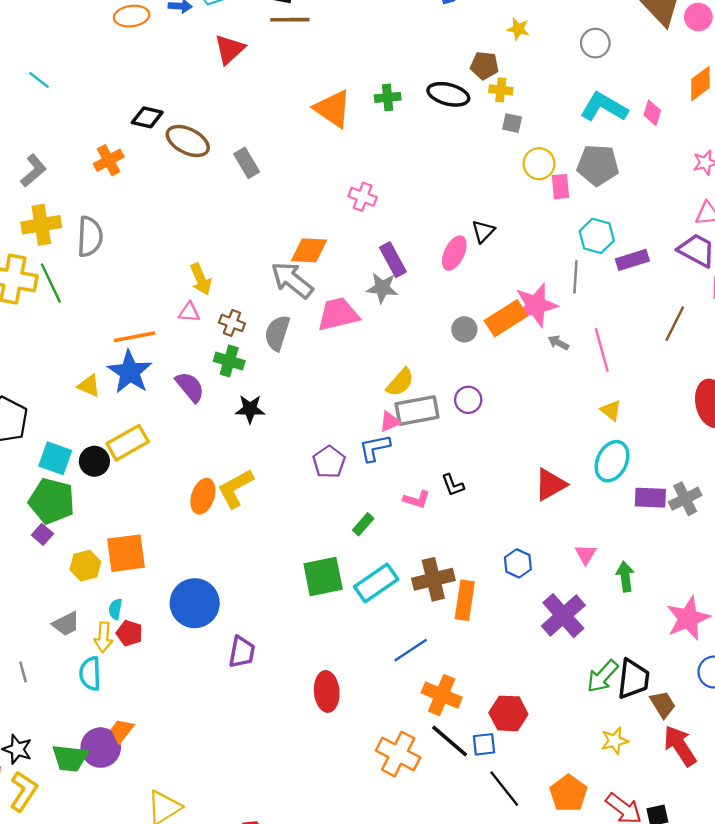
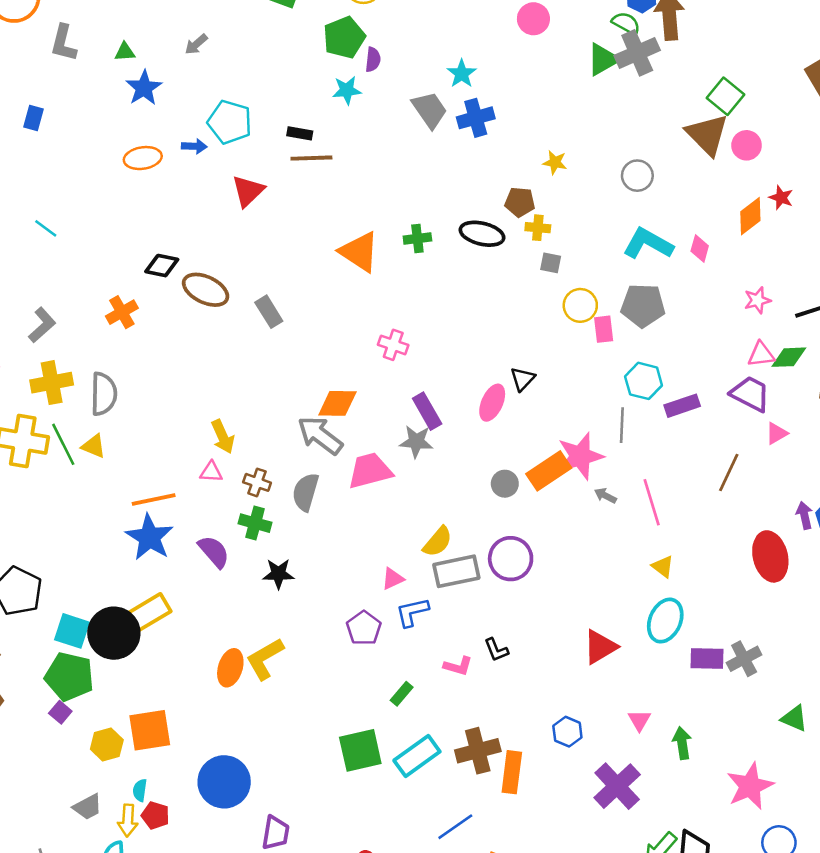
yellow triangle: (89, 386) -> (94, 446), moved
purple circle: (468, 400) -> (511, 559), size x1.5
pink triangle: (390, 422) -> (393, 579), moved
black circle: (94, 461) -> (114, 633), size x1.6

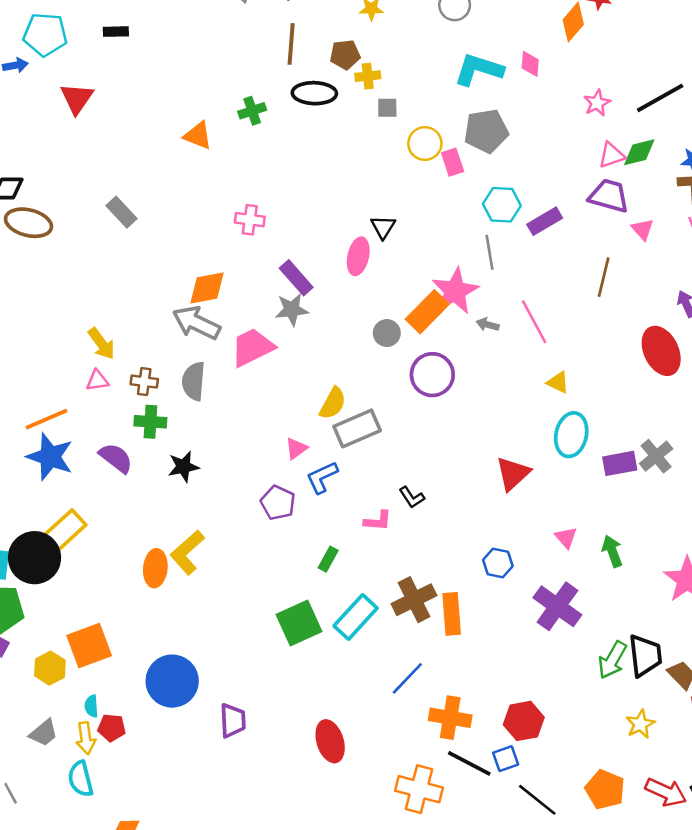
brown line: (311, 158) -> (291, 44), moved, turned -72
orange triangle: (359, 252) -> (198, 135), size x0.7
brown ellipse: (206, 290) -> (29, 223), moved
pink triangle: (777, 433) -> (643, 229), turned -30
purple circle: (511, 559) -> (432, 375), moved

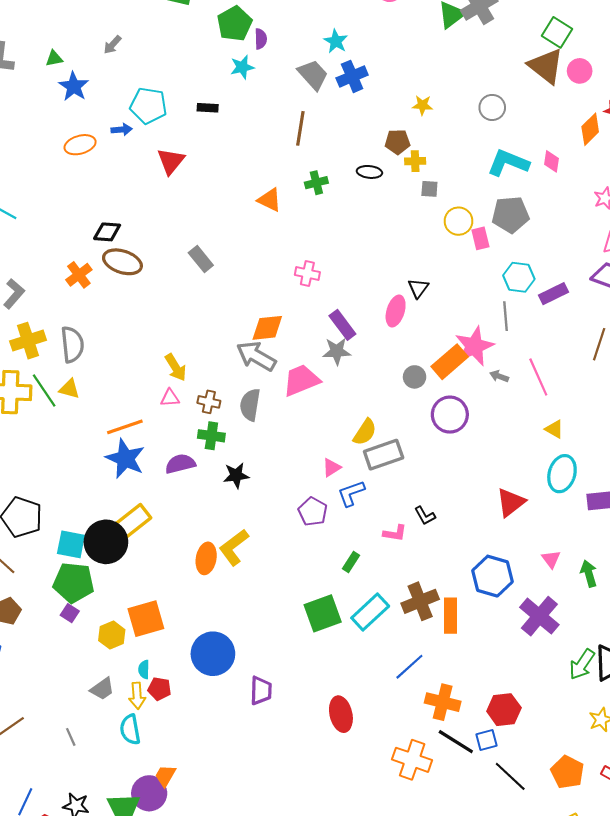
brown line: (291, 44) -> (300, 128), moved
black ellipse: (314, 93) -> (369, 172), size x0.7
purple semicircle: (116, 458) -> (180, 464), turned -56
blue hexagon: (498, 563) -> (493, 576), size x1.6

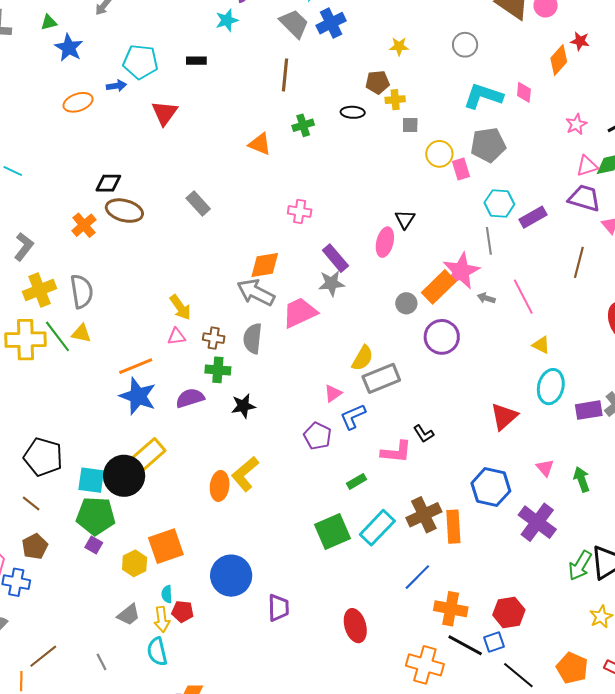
pink L-shape: (395, 533) -> (396, 452), size x1.4
green rectangle: (351, 562) -> (356, 481), turned 30

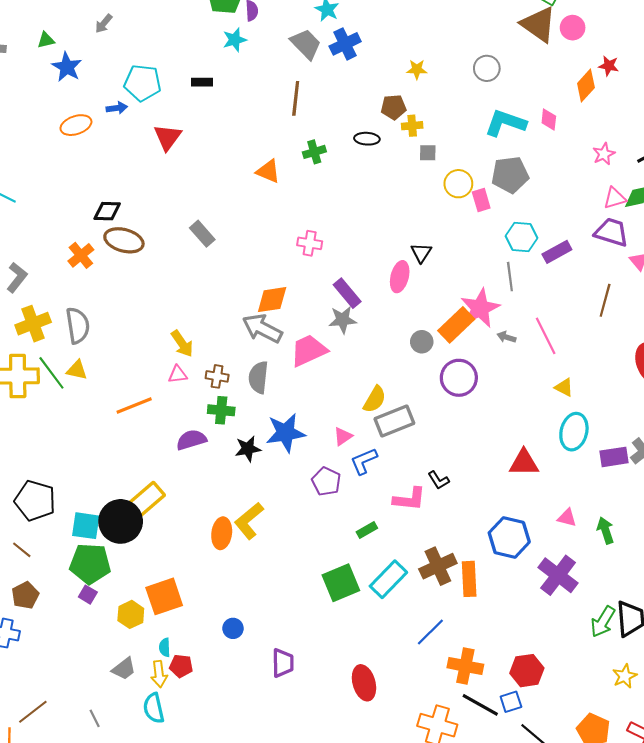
blue star: (138, 396) -> (286, 433), moved, turned -30
red triangle: (504, 416) -> (524, 463), turned 40
pink triangle: (545, 468) -> (567, 518), turned -36
blue circle: (231, 576) -> (233, 628), size x0.5

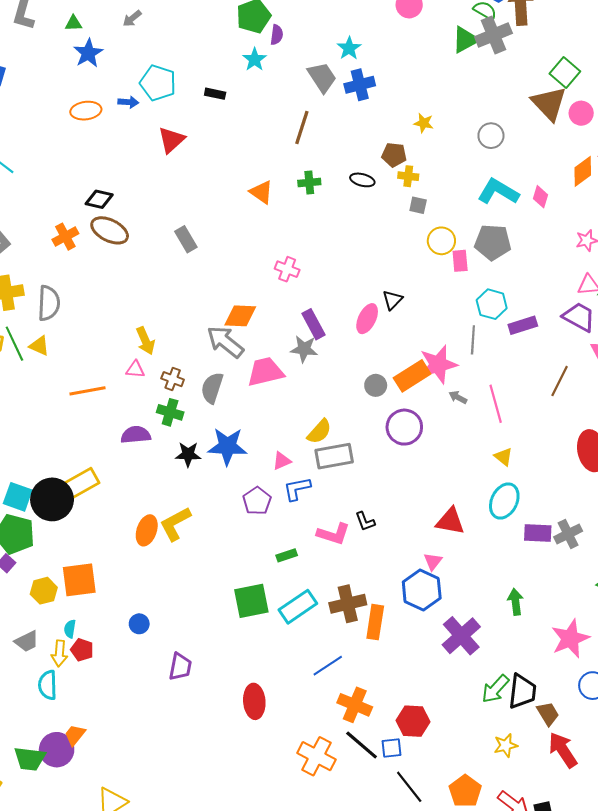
cyan star: (235, 40) -> (255, 59), turned -30
pink triangle: (567, 518) -> (433, 561), moved, turned 42

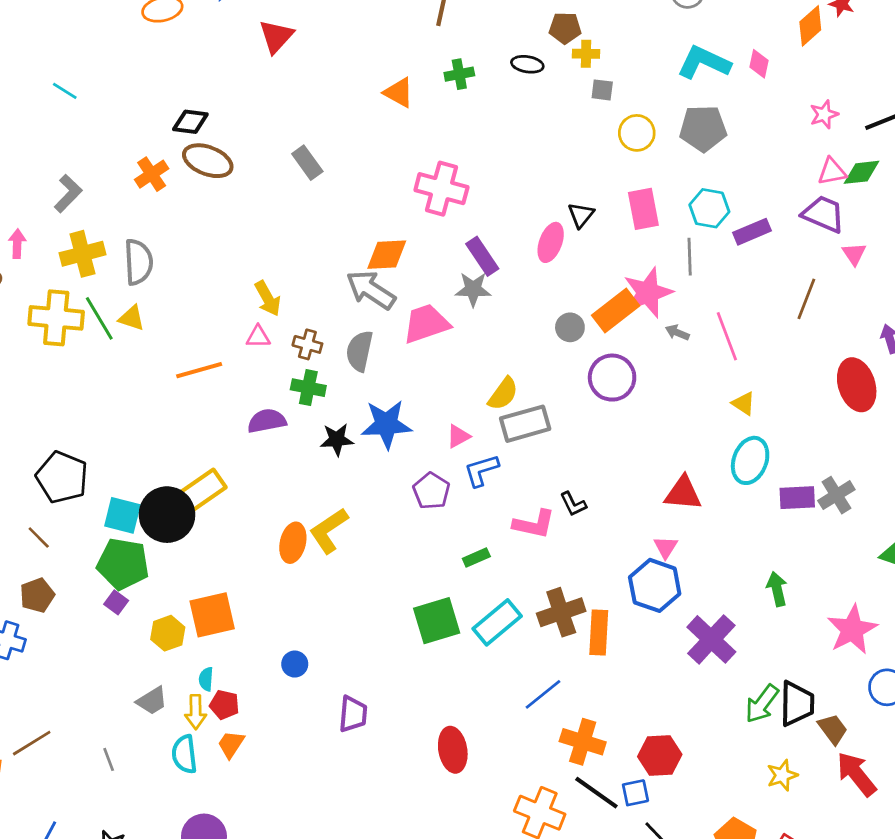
pink rectangle: (460, 261) -> (643, 209), moved, size x1.4
pink cross: (287, 269) -> (441, 189), size x1.6
orange trapezoid: (75, 735) -> (231, 744), moved

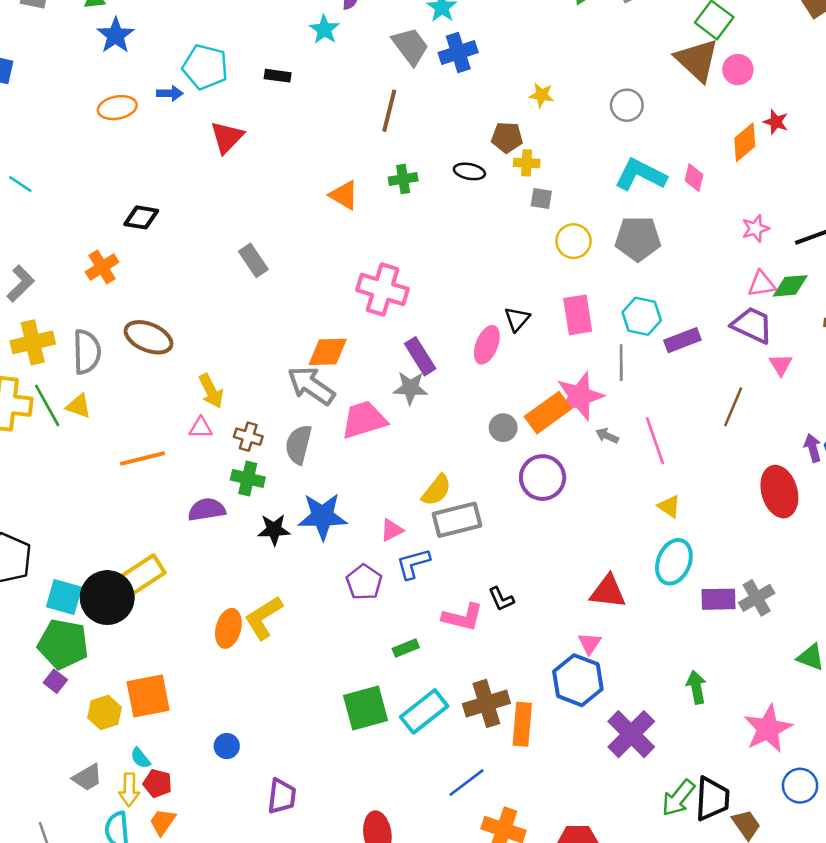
brown ellipse: (208, 161) -> (149, 337), moved
cyan semicircle: (206, 679) -> (140, 758), turned -45

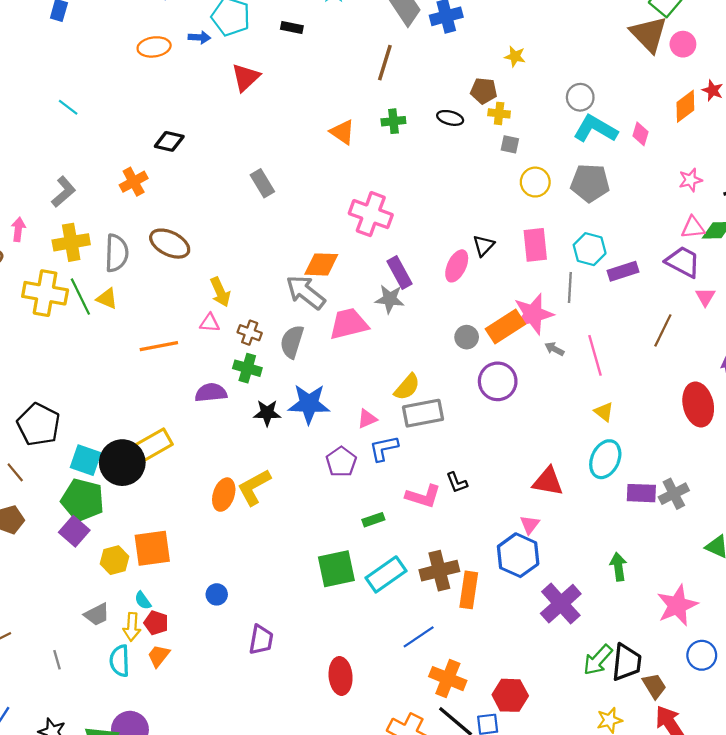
gray circle: (627, 105) -> (580, 97), moved
purple square: (55, 681) -> (74, 531), size x1.5

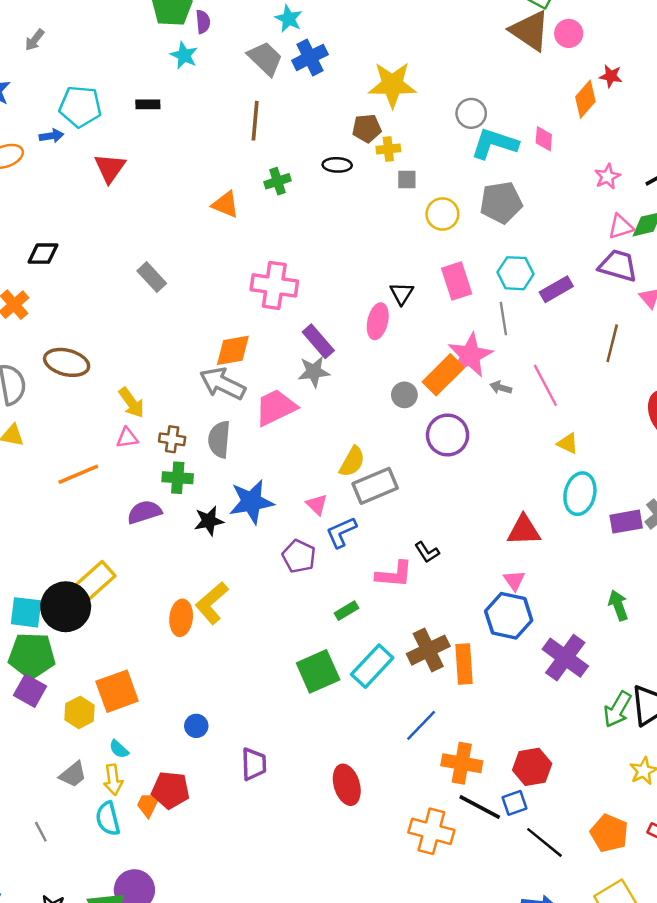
yellow star: (515, 56) -> (392, 85), size x2.0
pink triangle: (367, 419) -> (317, 505), turned -40
red pentagon: (156, 623) -> (170, 790), moved, size x1.4

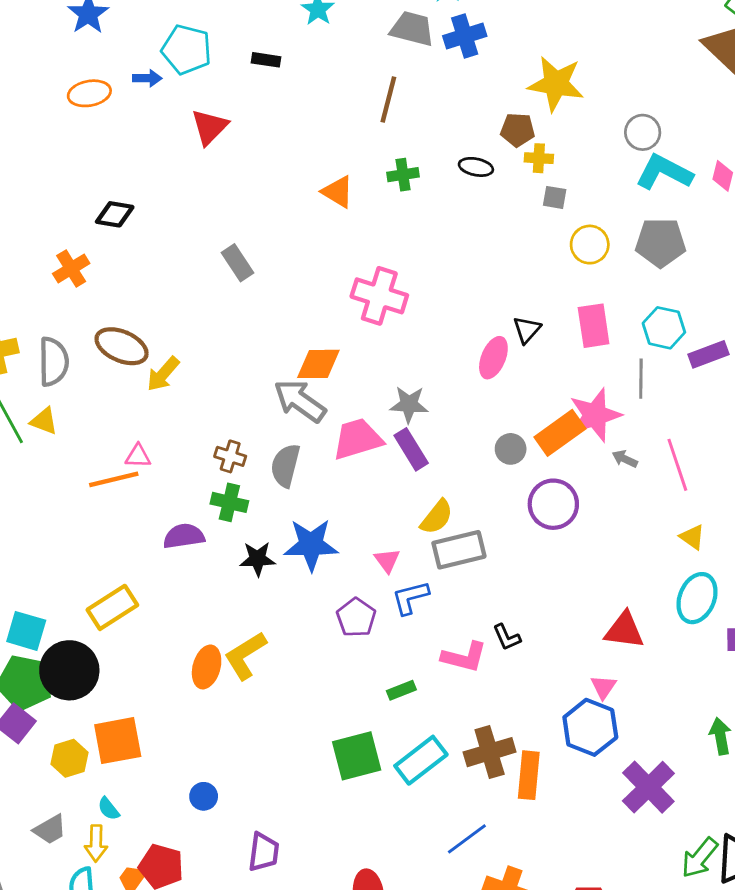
gray trapezoid: (265, 59) -> (412, 29), turned -39
purple rectangle: (318, 341) -> (411, 449), moved
yellow arrow: (132, 403) -> (163, 374), moved, turned 68
pink triangle: (127, 438) -> (138, 456), moved
black circle: (66, 607) -> (69, 670), moved

